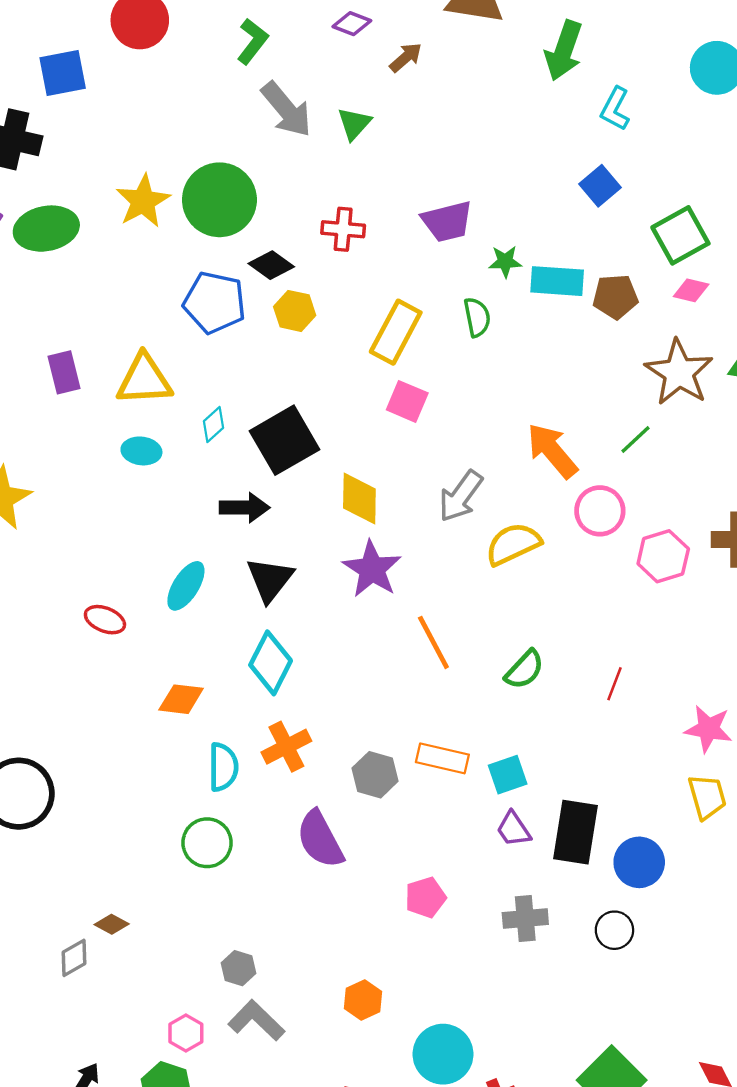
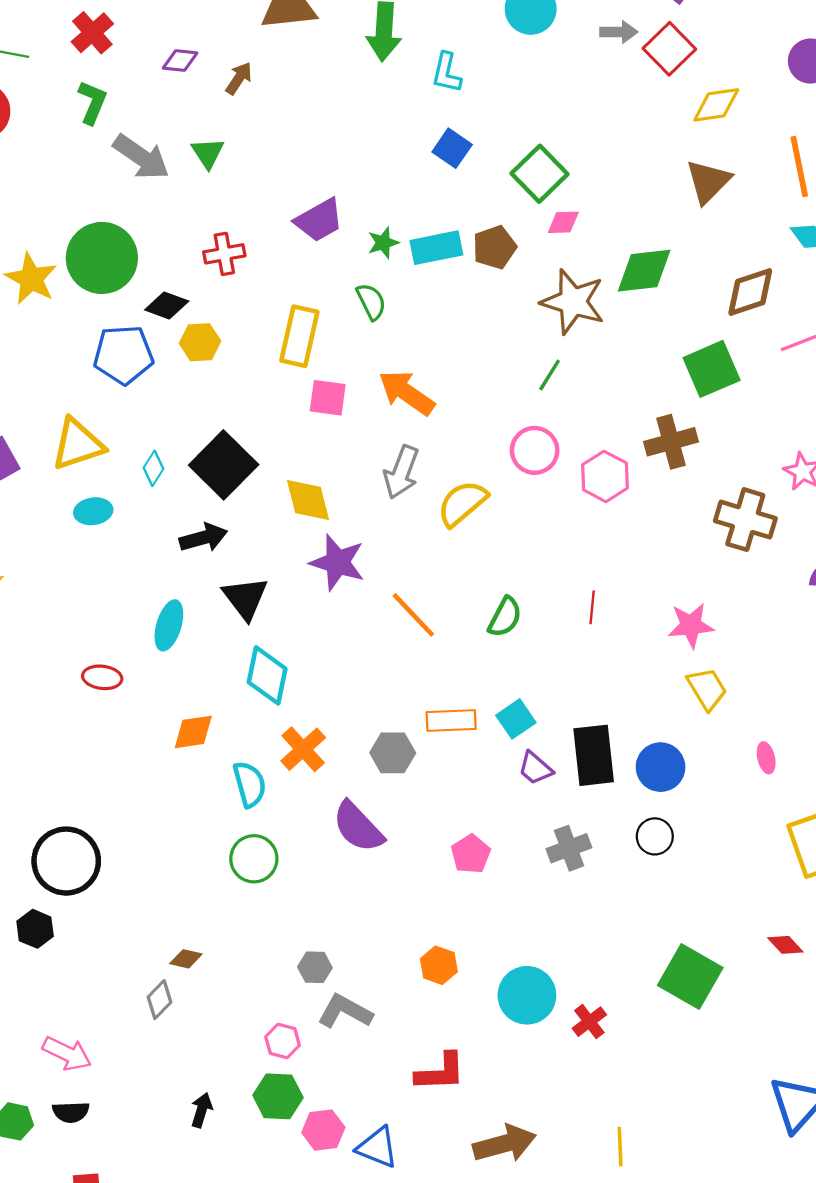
orange arrow: (552, 451) -> (407, 393), moved

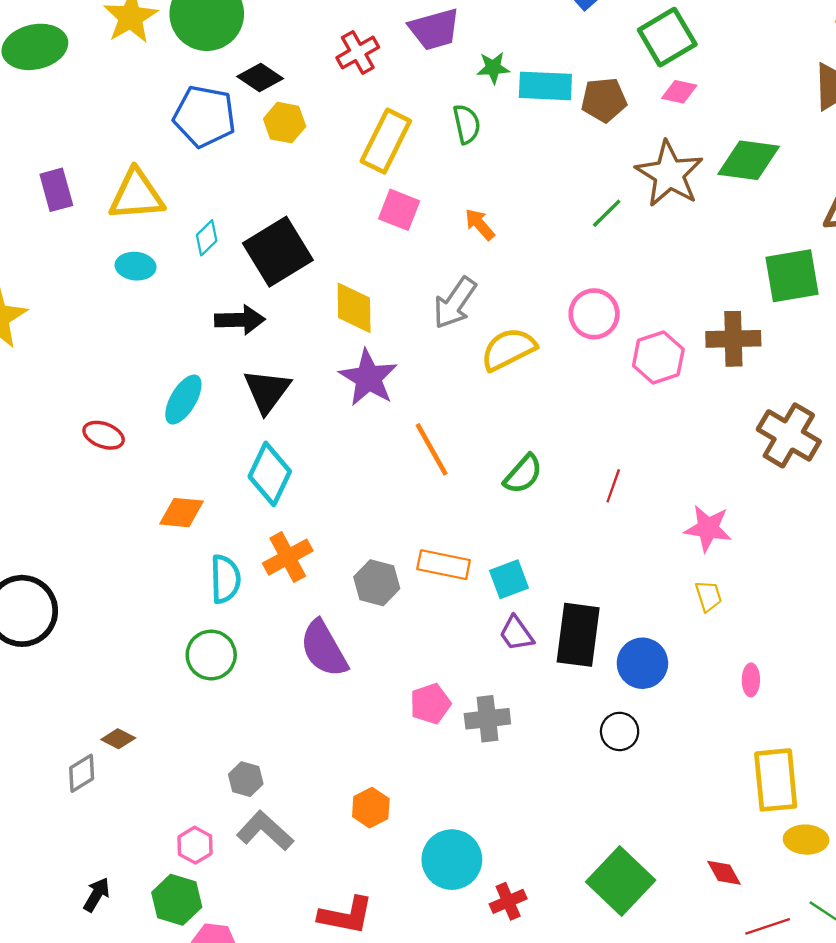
red cross: (224, 254) -> (358, 52), moved, turned -33
green line: (550, 375) -> (607, 213), moved
orange arrow: (407, 393) -> (480, 224), size x0.6
yellow trapezoid: (707, 689) -> (708, 596), size x0.7
gray cross: (569, 848) -> (487, 719), moved

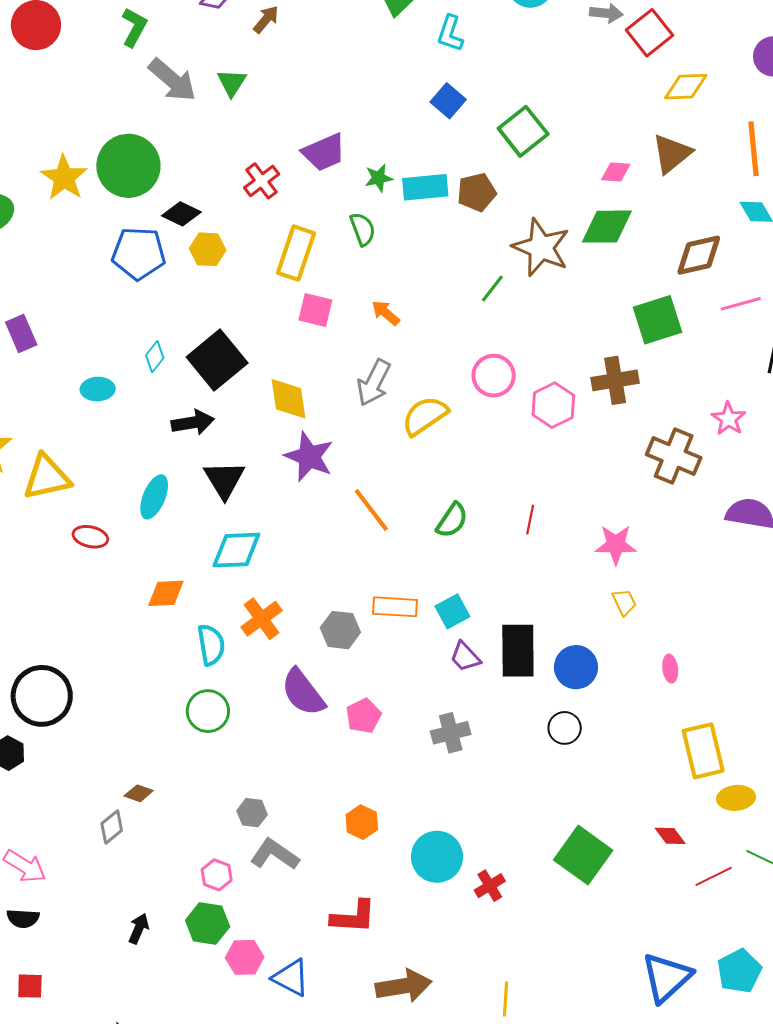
pink diamond: (679, 92) -> (616, 172), moved
yellow triangle: (136, 195) -> (47, 477), moved
cyan diamond: (270, 474) -> (236, 550), turned 70
pink pentagon: (430, 704) -> (363, 716), moved

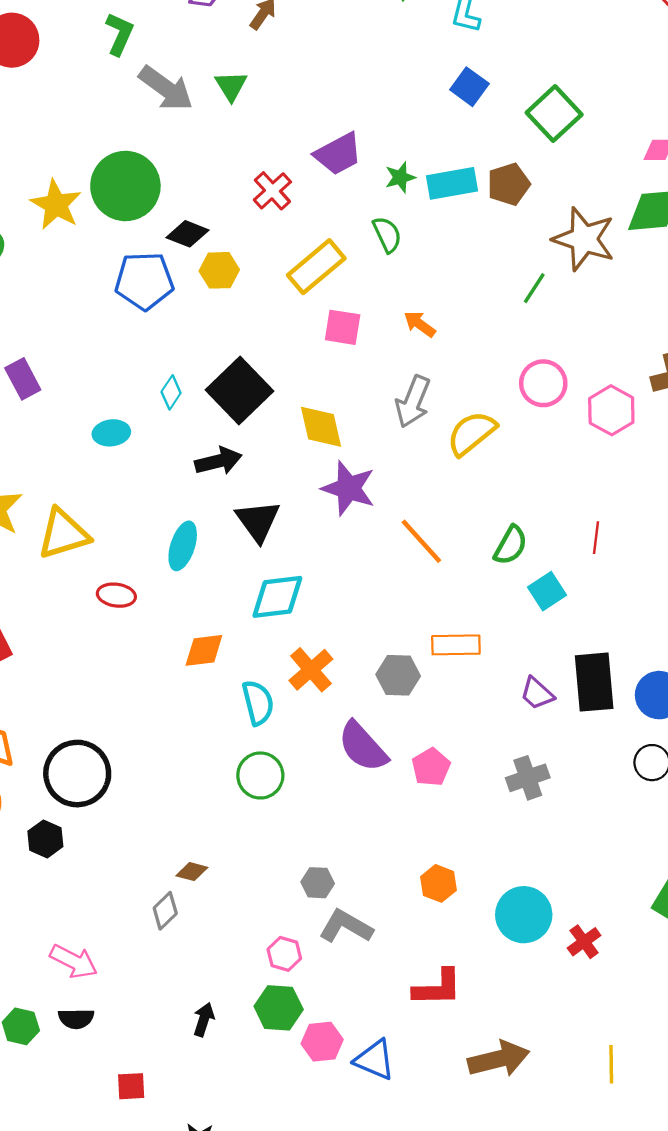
yellow rectangle: (296, 253) -> (316, 267), turned 36
cyan square: (452, 611) -> (547, 591), moved
red square: (30, 986) -> (131, 1086), moved

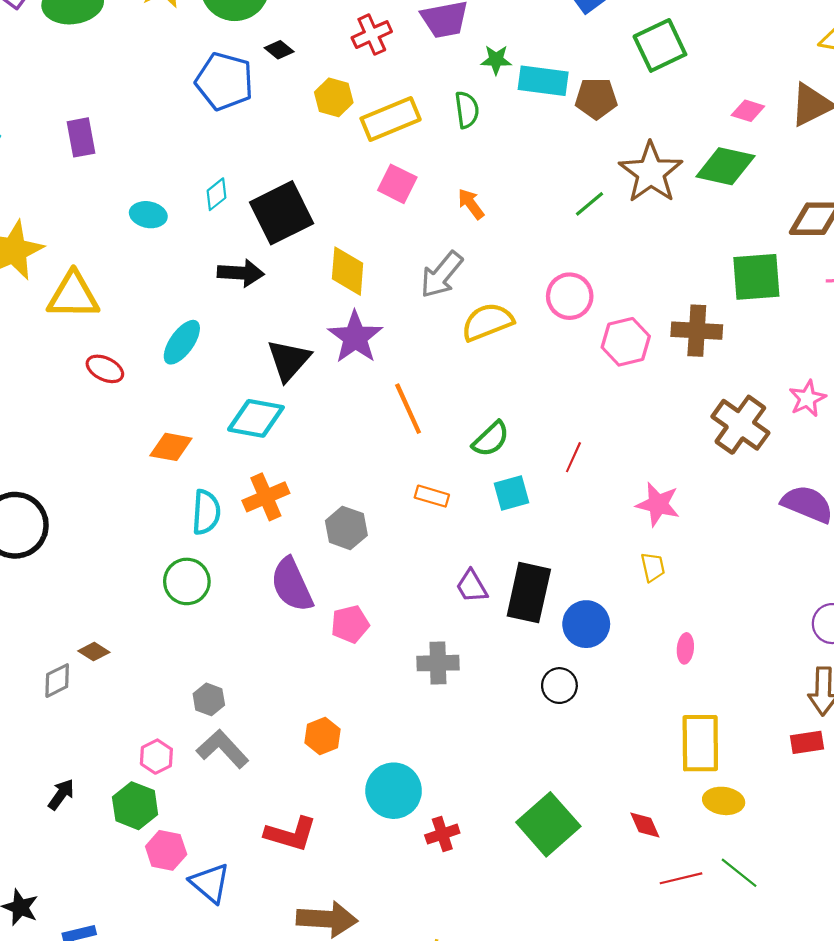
black diamond: (188, 234) -> (279, 50), size x0.7
yellow hexagon: (219, 270) -> (334, 97), moved
black triangle: (258, 521) -> (289, 360), moved
orange rectangle: (456, 645) -> (432, 496), moved, size x0.7

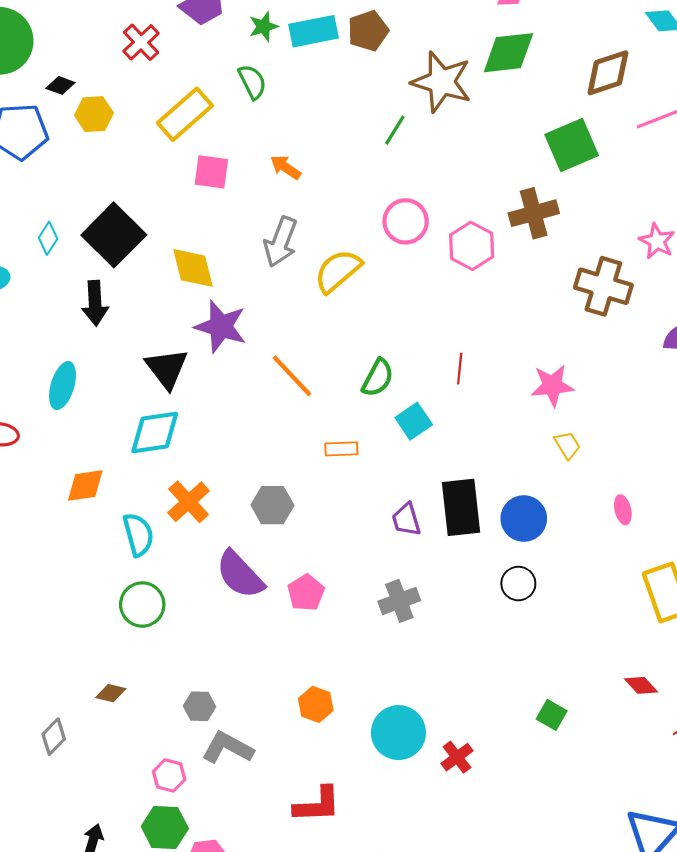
yellow hexagon: (334, 97) -> (94, 114), moved
black arrow: (241, 273) -> (95, 303), turned 102
purple trapezoid: (472, 586) -> (406, 520), turned 33
brown diamond: (94, 652) -> (111, 693), moved
green square: (548, 824) -> (552, 715), size x0.5

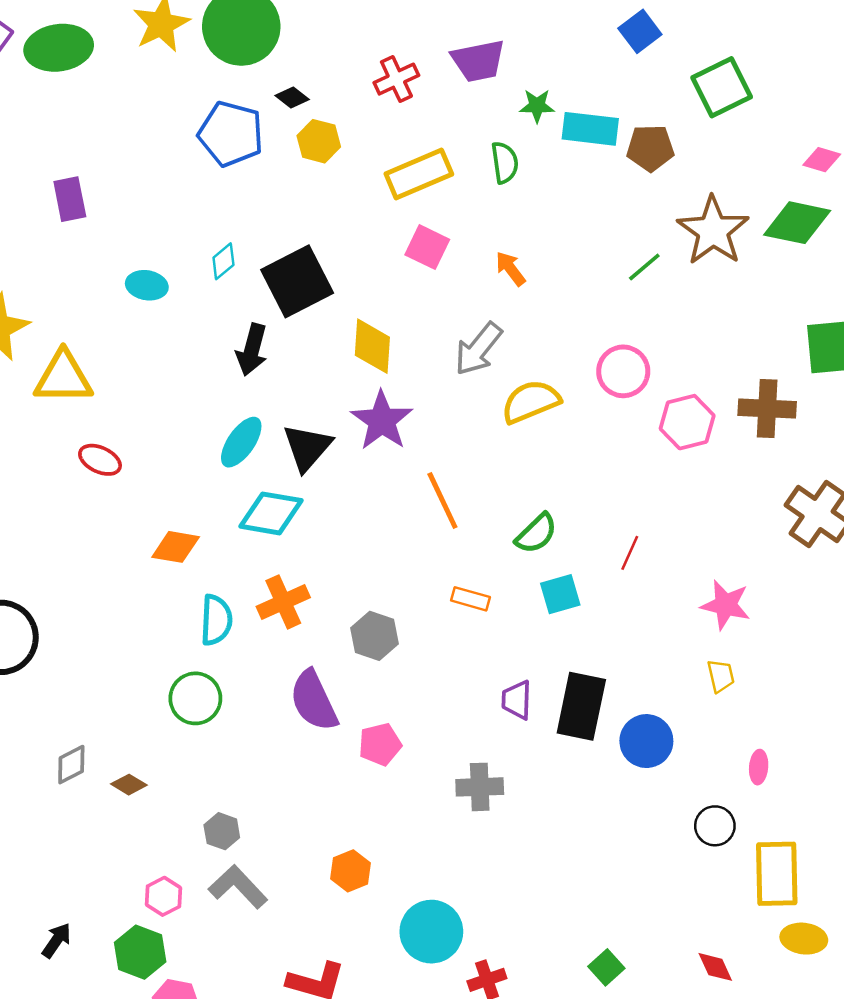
cyan ellipse: (63, 386) -> (241, 442), moved
black circle: (518, 584) -> (715, 826), moved
gray diamond: (54, 737) -> (71, 765), moved

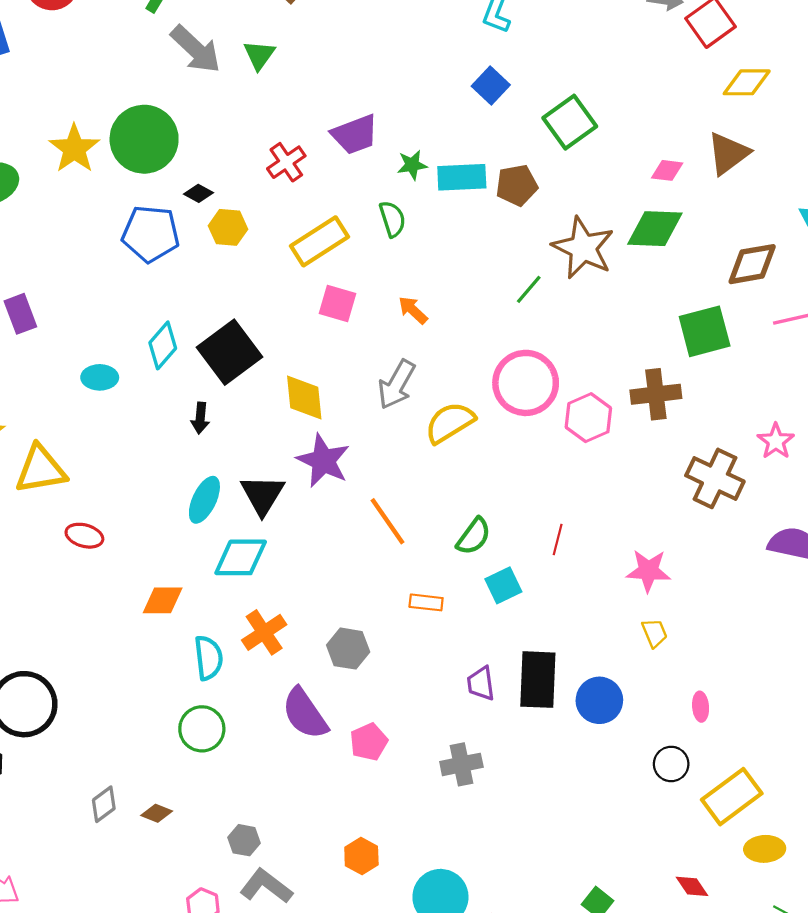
cyan diamond: (223, 261) -> (163, 345), size x1.4
black arrow: (252, 350) -> (200, 418), size x0.7
pink circle: (623, 371) -> (526, 383), size x1.4
yellow rectangle: (777, 874) -> (732, 797), turned 64

